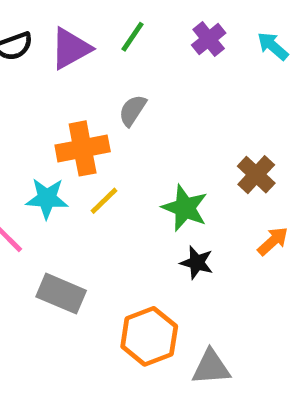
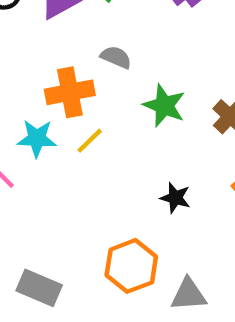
gray semicircle: (133, 110) -> (116, 57), turned 80
green star: (185, 208) -> (164, 105), moved
gray rectangle: (61, 294) -> (39, 288), moved

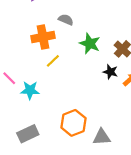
cyan star: (37, 138) -> (30, 90), moved
black star: (175, 198) -> (110, 72), moved
gray rectangle: (39, 288) -> (28, 134), turned -48

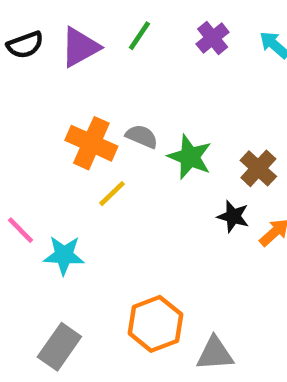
gray semicircle: (66, 20) -> (142, 136), moved
orange cross: (43, 37) -> (91, 143), turned 35
gray rectangle: (28, 134) -> (59, 347), turned -30

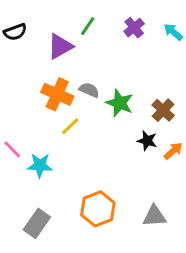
purple triangle: (80, 47) -> (60, 46), moved
gray triangle: (215, 354) -> (154, 216), moved

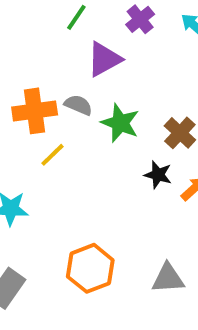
purple triangle: (60, 46) -> (104, 59), moved
orange cross: (57, 94) -> (35, 111), turned -32

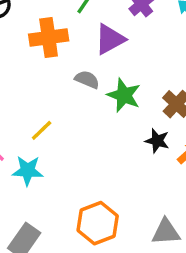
orange cross: (35, 111) -> (49, 37), moved
yellow line: (52, 155) -> (42, 130), moved

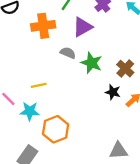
yellow line: (42, 130) -> (39, 85), turned 32
orange hexagon: (98, 223) -> (56, 129), moved

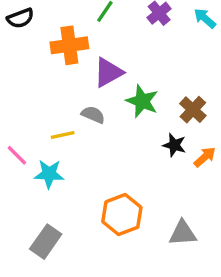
purple triangle: (83, 27) -> (108, 72), moved
gray semicircle: (68, 53) -> (93, 115), moved
orange hexagon: (56, 129) -> (122, 215), moved

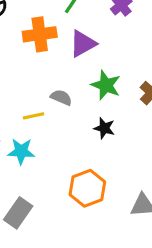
purple triangle: (108, 72) -> (83, 44), moved
black star: (174, 145) -> (104, 128), moved

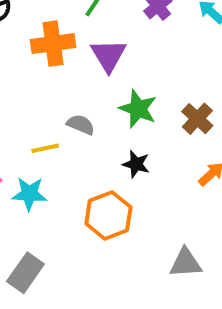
purple triangle: (83, 44) -> (108, 55), turned -32
orange hexagon: (87, 188) -> (108, 215), moved

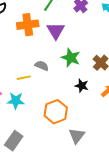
black star: (136, 164) -> (82, 86), moved
gray triangle: (185, 263) -> (77, 136), moved, turned -48

